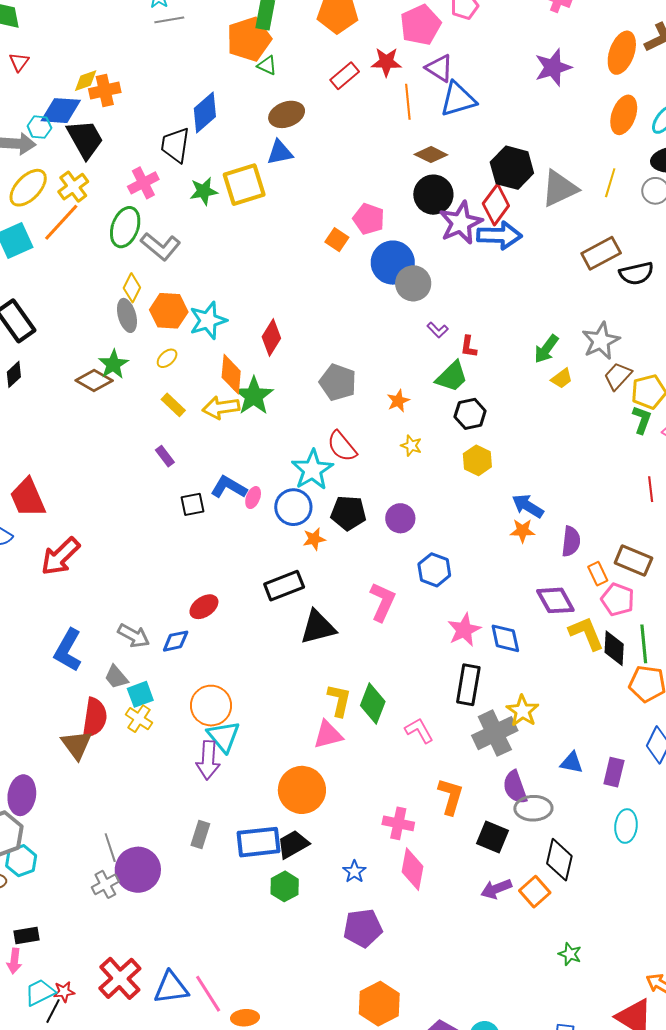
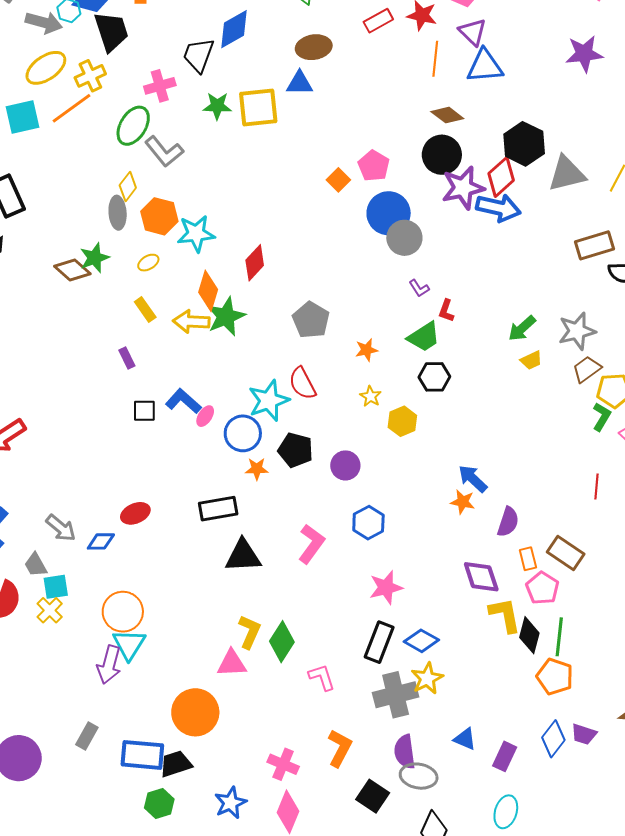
yellow hexagon: (477, 460) -> (402, 421), moved
blue diamond: (505, 638) -> (421, 641), moved, turned -60
blue star: (354, 872) -> (231, 803), size x1.4

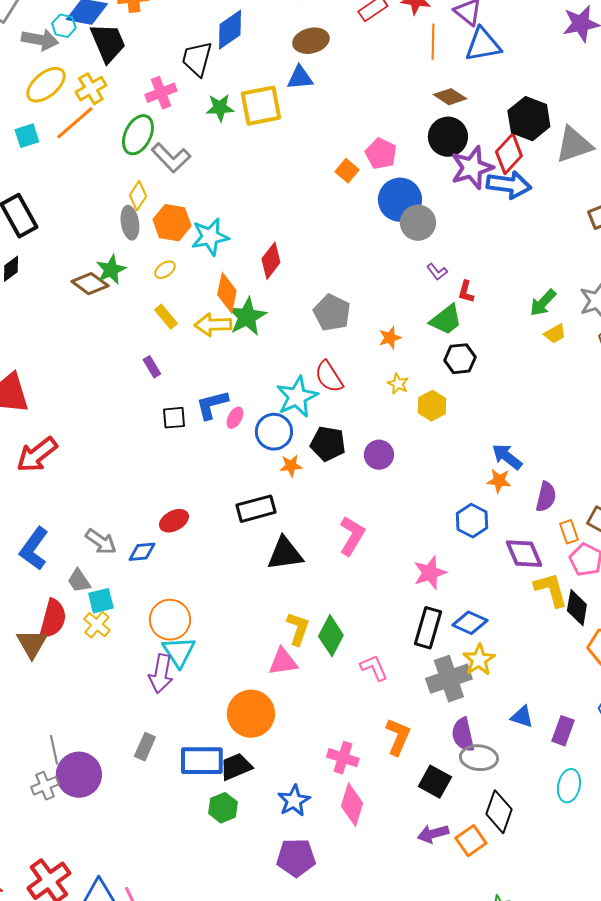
cyan square: (23, 117) -> (27, 136), size x0.7
blue L-shape: (183, 401) -> (212, 405), turned -51
blue hexagon: (368, 523) -> (472, 521), moved

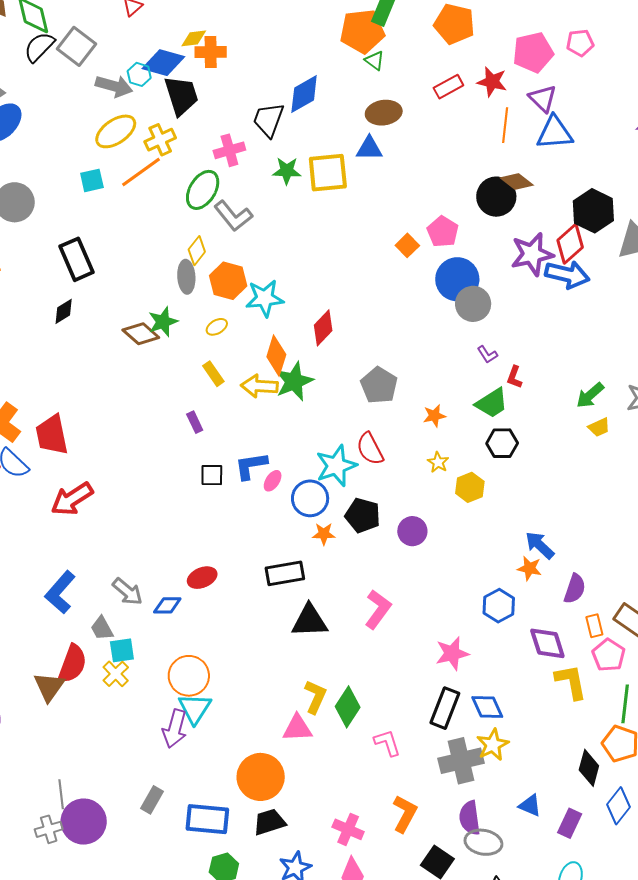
black circle: (448, 137) -> (496, 197), moved
black diamond: (577, 608) -> (589, 768), moved
blue diamond: (470, 623) -> (487, 707), turned 36
black trapezoid: (236, 767) -> (269, 822), moved

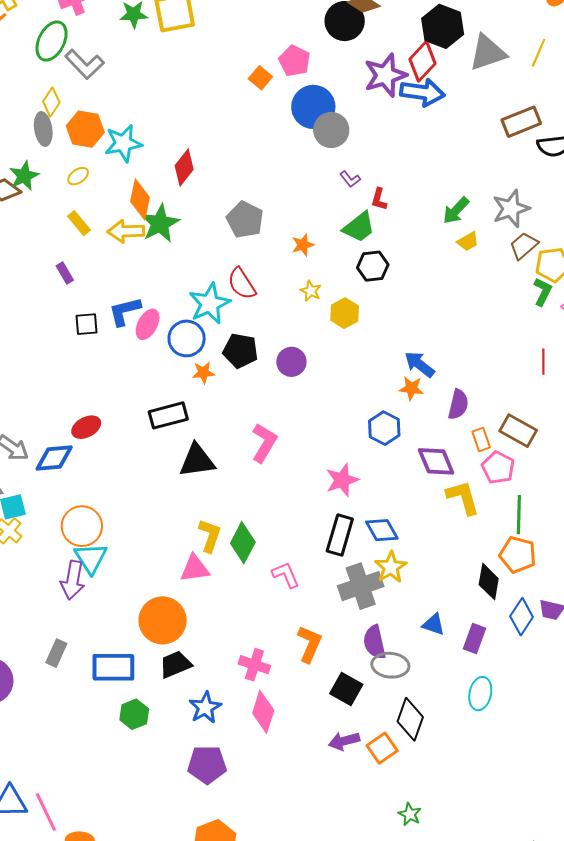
pink ellipse: (273, 481) -> (148, 324), size x1.4
blue diamond: (167, 605) -> (54, 458), size x1.4

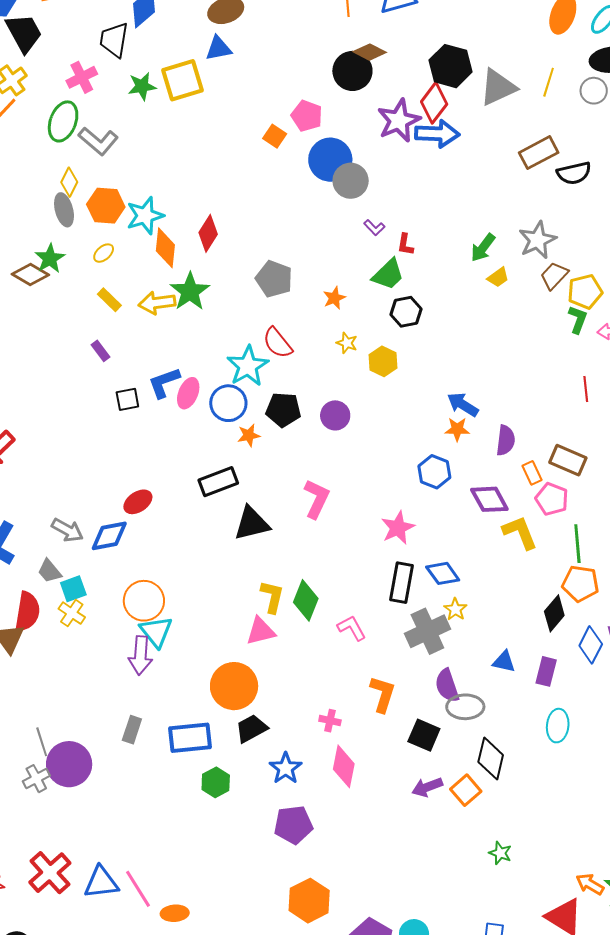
orange diamond: (140, 199) -> (165, 248), moved
yellow star: (391, 567) -> (455, 609), size x0.7
black diamond: (489, 582) -> (554, 613), turned 36
pink cross: (254, 665) -> (330, 721), size x0.7

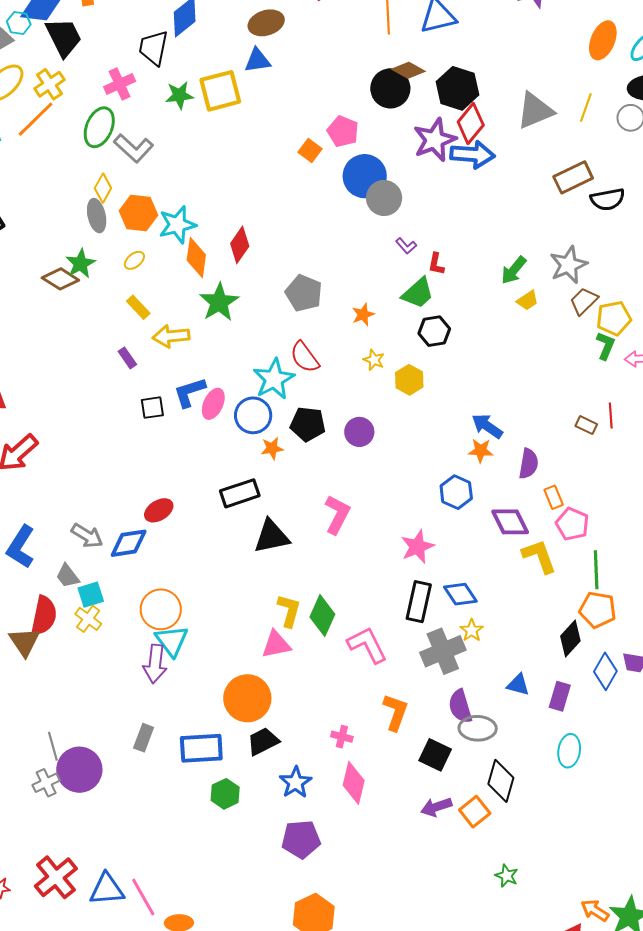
black hexagon: (450, 66) -> (457, 88), moved
yellow arrow: (157, 303) -> (171, 336), moved
brown rectangle: (568, 460) -> (586, 425), moved, size x0.6
pink L-shape: (352, 628) -> (367, 645), size x1.4

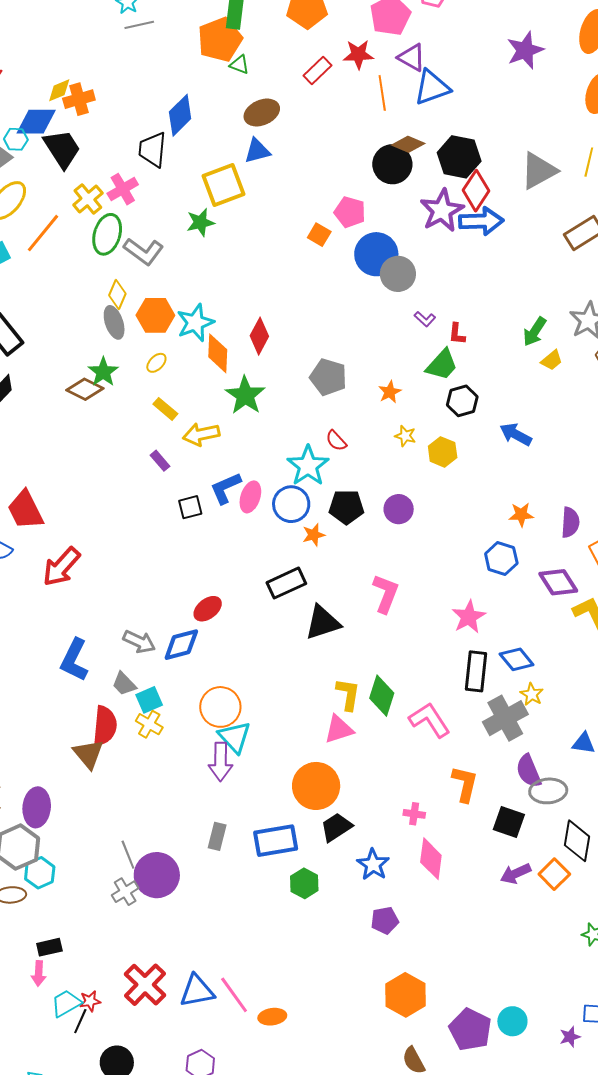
yellow cross: (49, 84) -> (88, 199), moved
green star: (179, 95) -> (200, 222), moved
red semicircle: (305, 357) -> (336, 441), size x0.7
blue arrow: (487, 426) -> (516, 434), moved
purple pentagon: (301, 839) -> (385, 920), size x0.7

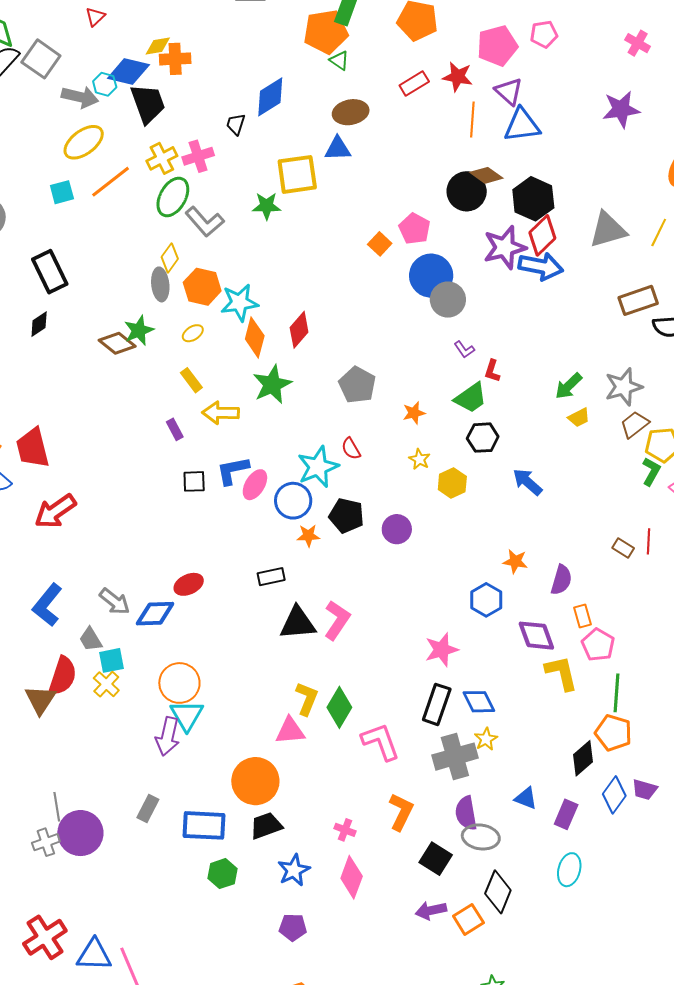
black trapezoid: (152, 149) -> (236, 124), size x0.6
black rectangle: (286, 583) -> (271, 577), size x0.7
pink L-shape: (386, 594) -> (337, 620), moved

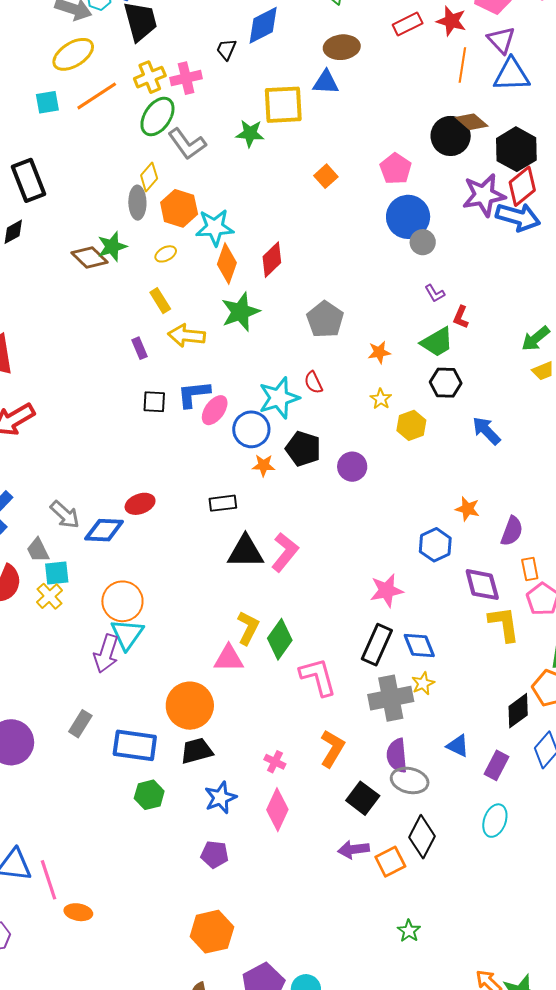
orange square: (380, 244) -> (326, 176), moved
gray circle: (448, 300) -> (423, 242), size x0.7

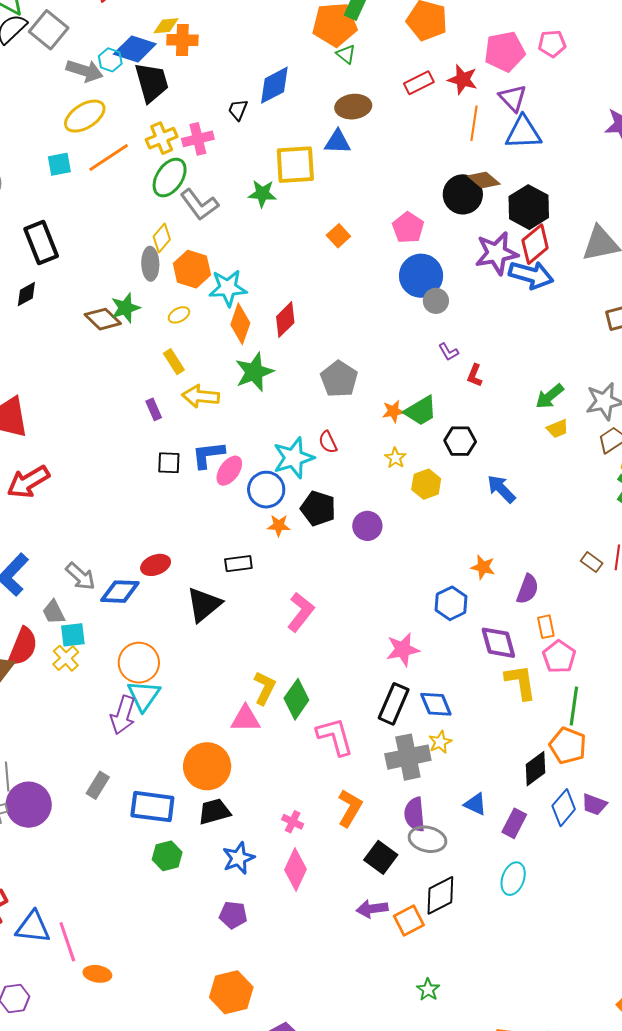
green trapezoid: (437, 342) -> (421, 411), moved
black triangle: (245, 552) -> (204, 604), moved, turned -39
black diamond: (422, 837) -> (440, 895), turned 36

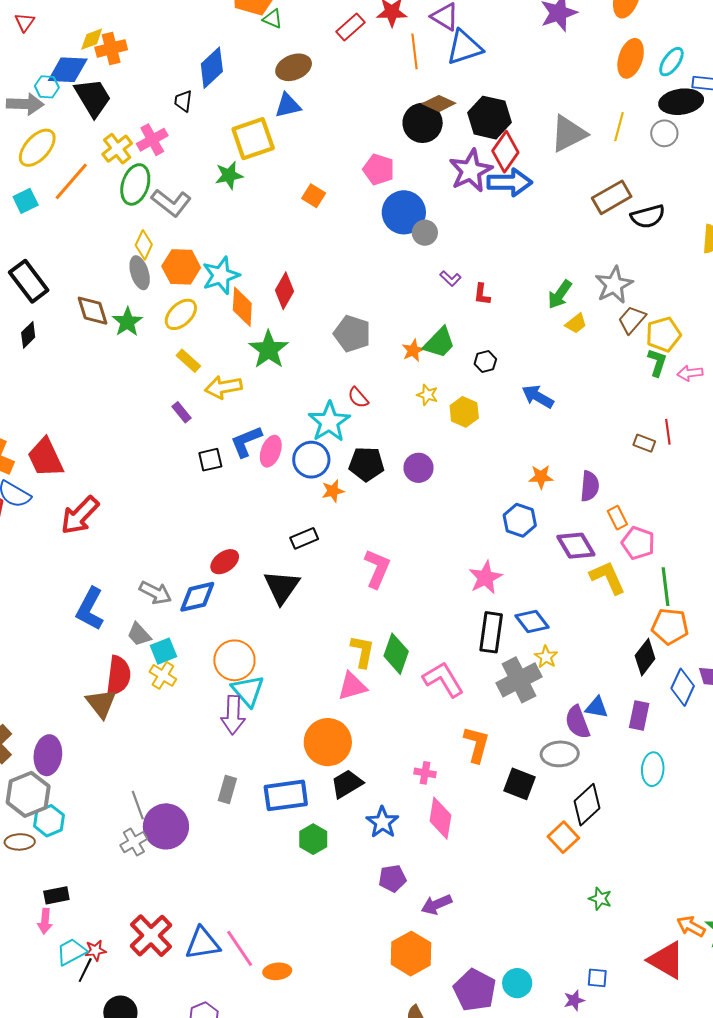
yellow ellipse: (179, 315) -> (181, 314), size x1.6
brown diamond: (103, 319) -> (92, 311), moved, turned 45
black hexagon: (460, 441) -> (485, 361), size x0.7
purple semicircle: (415, 814) -> (577, 722), moved
purple arrow: (372, 909) -> (436, 905), moved

